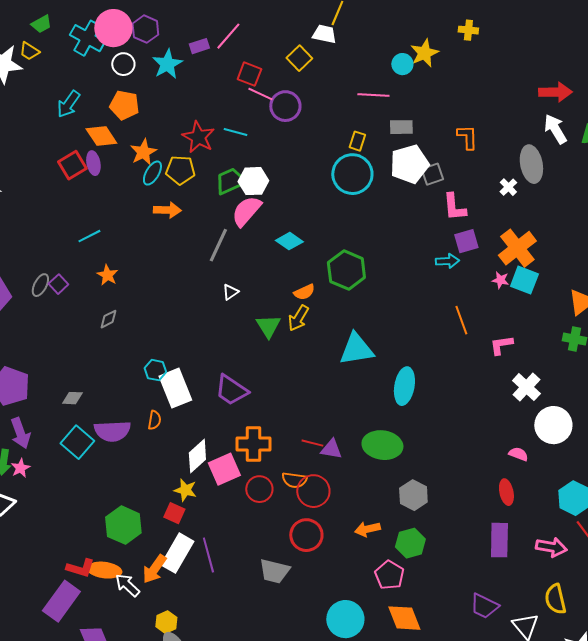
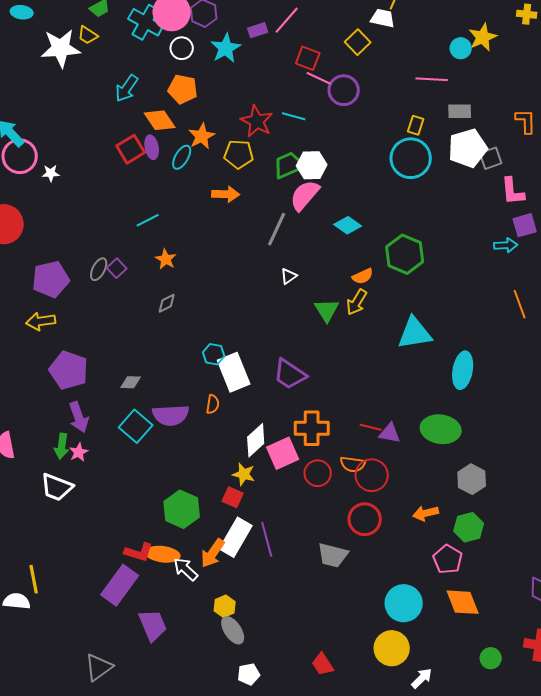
cyan ellipse: (152, 173) -> (182, 157), moved

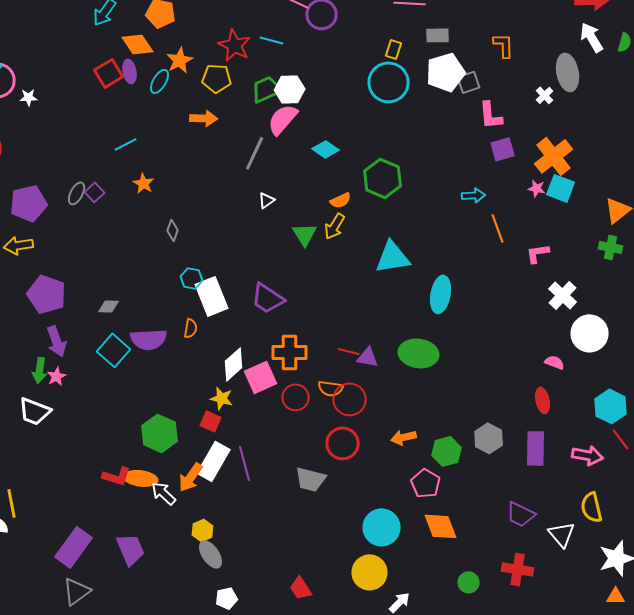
cyan arrow: (506, 245) -> (474, 195), moved
gray diamond: (167, 303) -> (173, 230), moved, turned -45
gray hexagon: (472, 479) -> (489, 438), moved
purple rectangle: (120, 585) -> (74, 547), moved

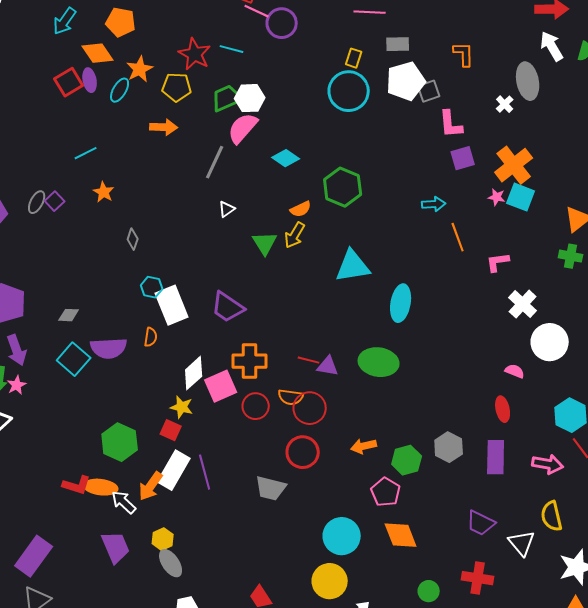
purple trapezoid: (131, 549) -> (116, 547), moved

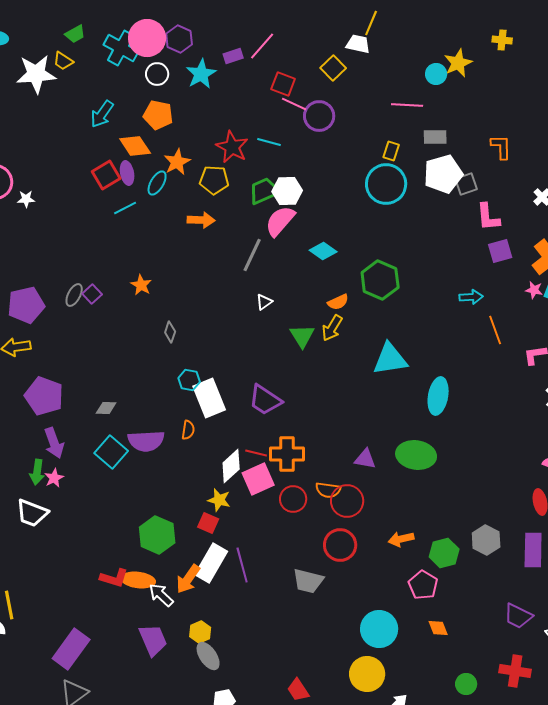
cyan line: (86, 153) -> (125, 208), moved
red line: (309, 360) -> (256, 453), moved
orange diamond: (401, 535) -> (438, 628), size x0.6

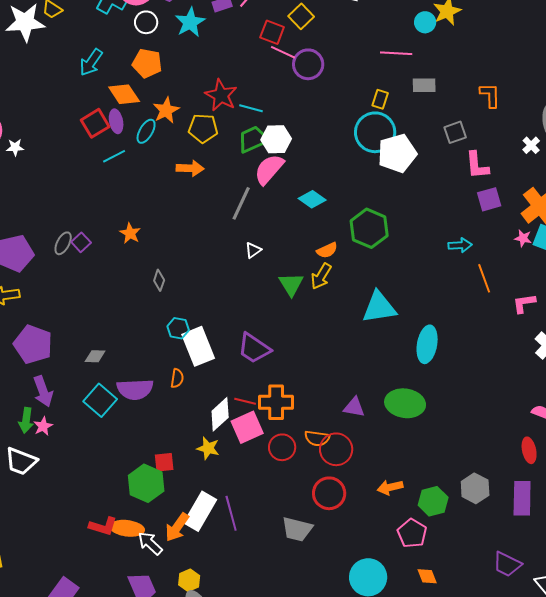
yellow square: (333, 68) -> (301, 16), moved
cyan line: (269, 142) -> (251, 108), moved
white pentagon: (443, 174) -> (397, 153), moved
red square: (208, 523) -> (164, 462), moved, turned -30

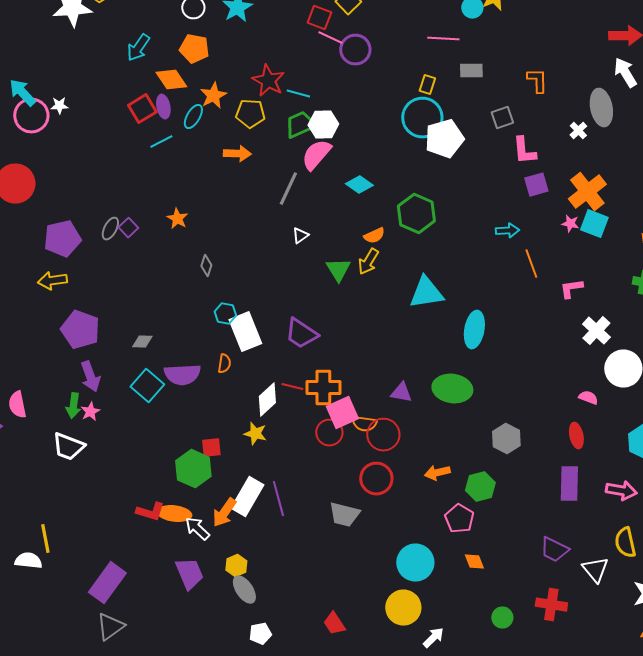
white star: (15, 147) -> (59, 106), moved
pink square: (247, 427) -> (342, 413), moved
gray hexagon: (475, 488) -> (506, 439), moved

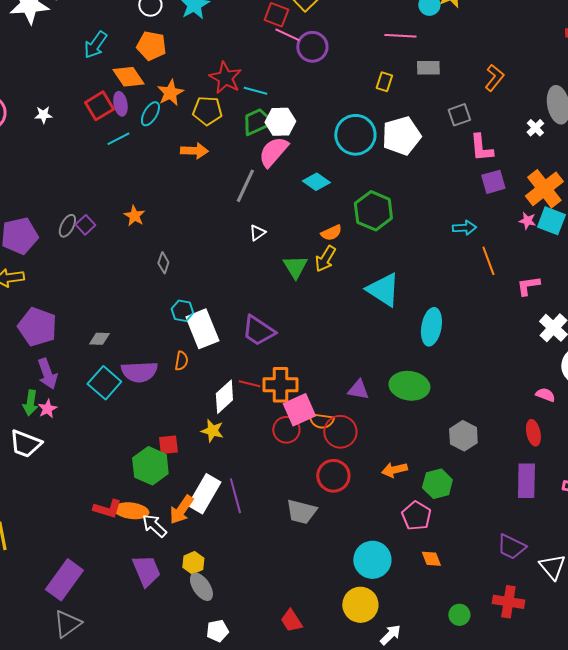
orange L-shape: (537, 81) -> (494, 78), turned 40
white star: (59, 106) -> (43, 115), moved
cyan circle: (422, 118) -> (355, 135), moved
cyan triangle: (426, 293) -> (383, 290), turned 42

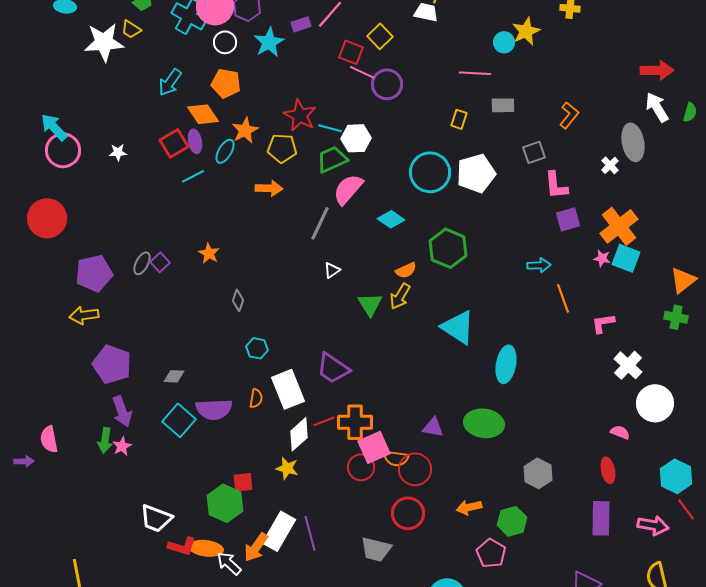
white hexagon: (280, 122) -> (356, 138), moved
white rectangle: (202, 329) -> (288, 389), moved
red line: (249, 384) -> (324, 421), turned -35
white trapezoid: (25, 444) -> (156, 518), moved

